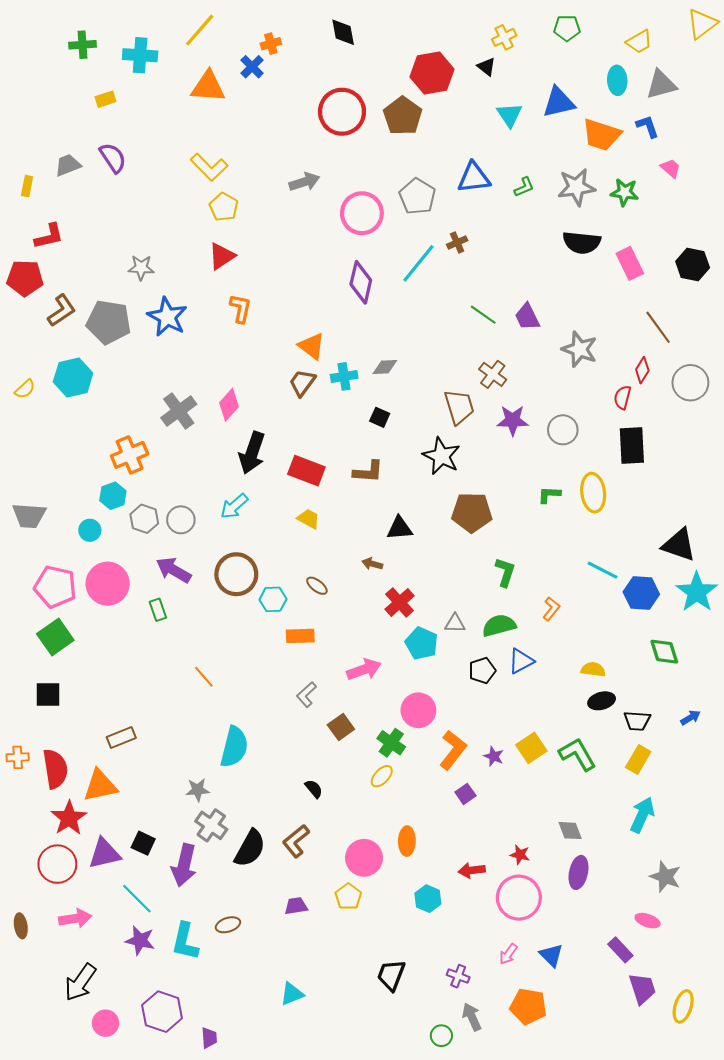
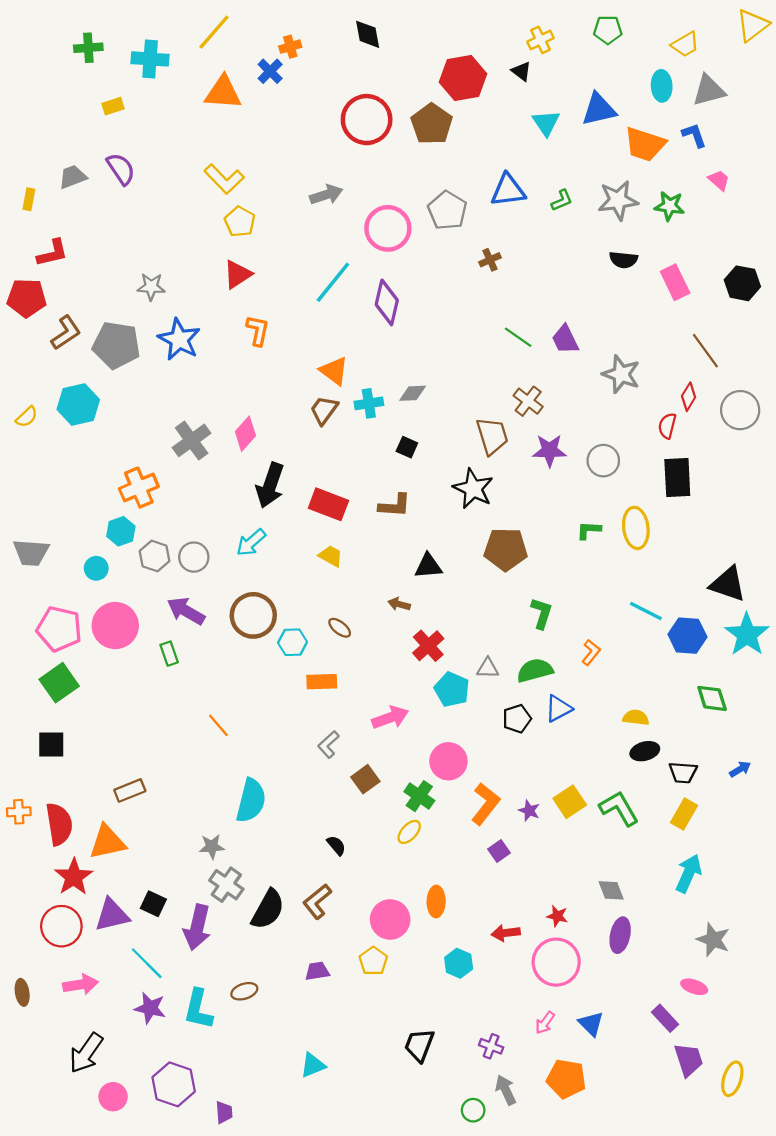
black semicircle: (582, 243) -> (623, 260), size x0.7
cyan line: (418, 263) -> (333, 282), moved

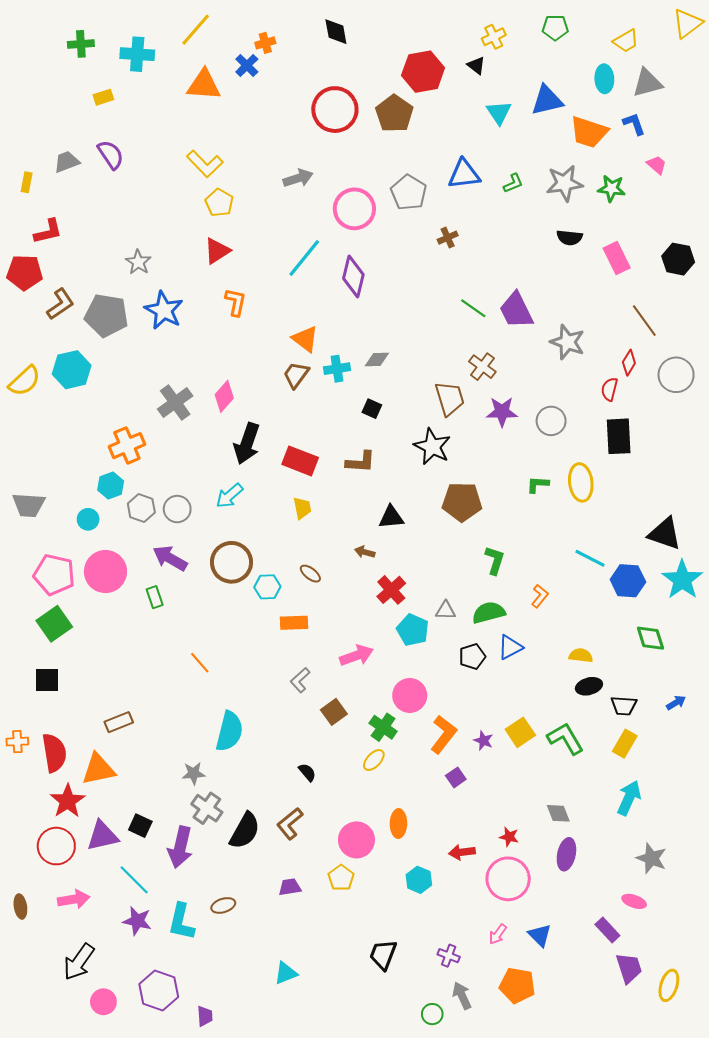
gray star: (151, 287) -> (138, 262), turned 30
purple trapezoid: (565, 339) -> (516, 310), size x1.4
yellow semicircle: (27, 417) -> (25, 381), size x1.6
yellow trapezoid: (331, 556) -> (302, 508), turned 50

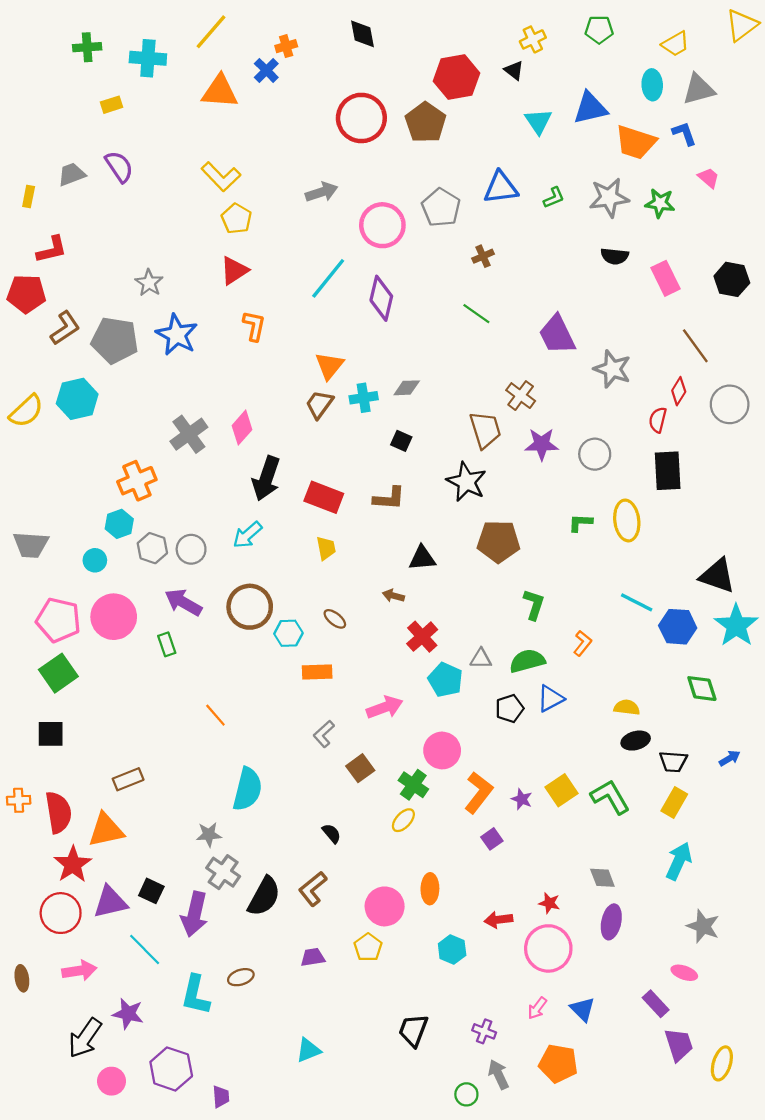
green line: (473, 308) -> (476, 314), moved
orange triangle: (305, 339) -> (329, 366), turned 32
purple star: (137, 921) -> (128, 1014), moved

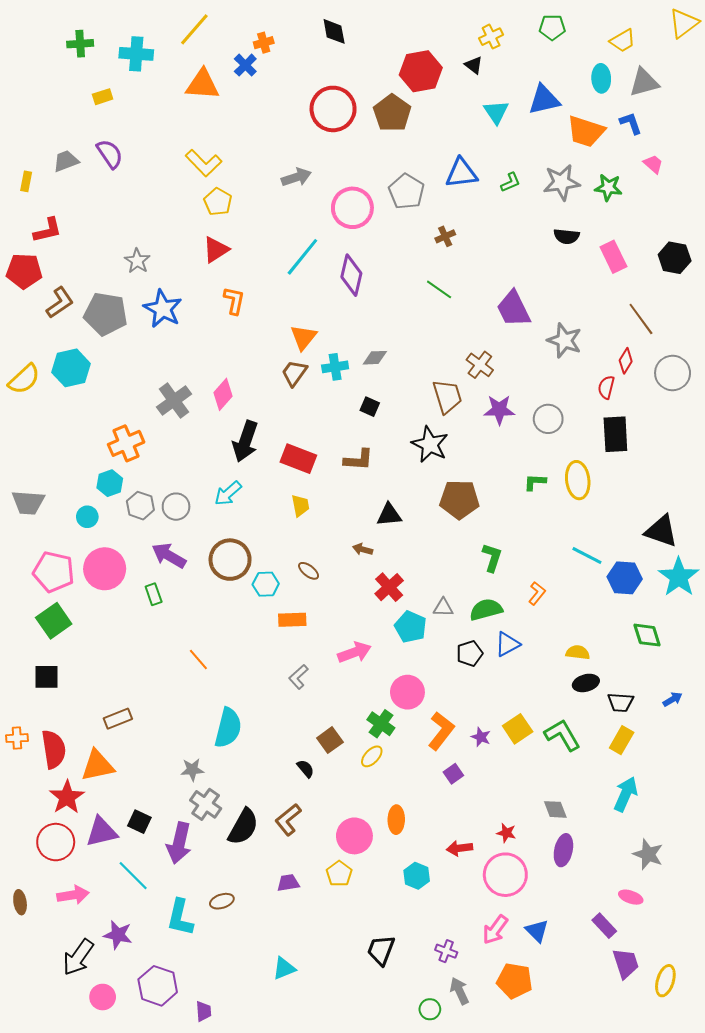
brown square: (360, 768) -> (330, 740), moved
pink arrow: (537, 1008) -> (495, 930), size x1.4

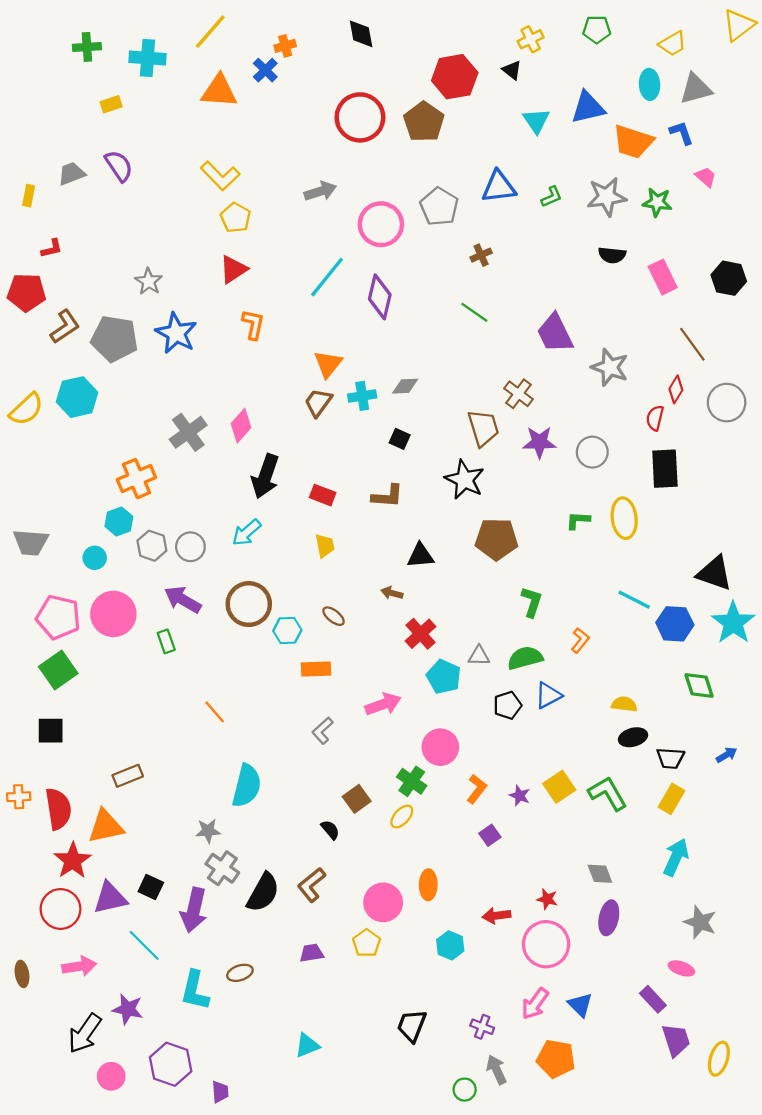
red L-shape: (48, 230) -> (52, 248), size x0.7
red rectangle: (298, 459) -> (323, 495), size x0.7
orange L-shape: (441, 731) -> (477, 789), size x0.7

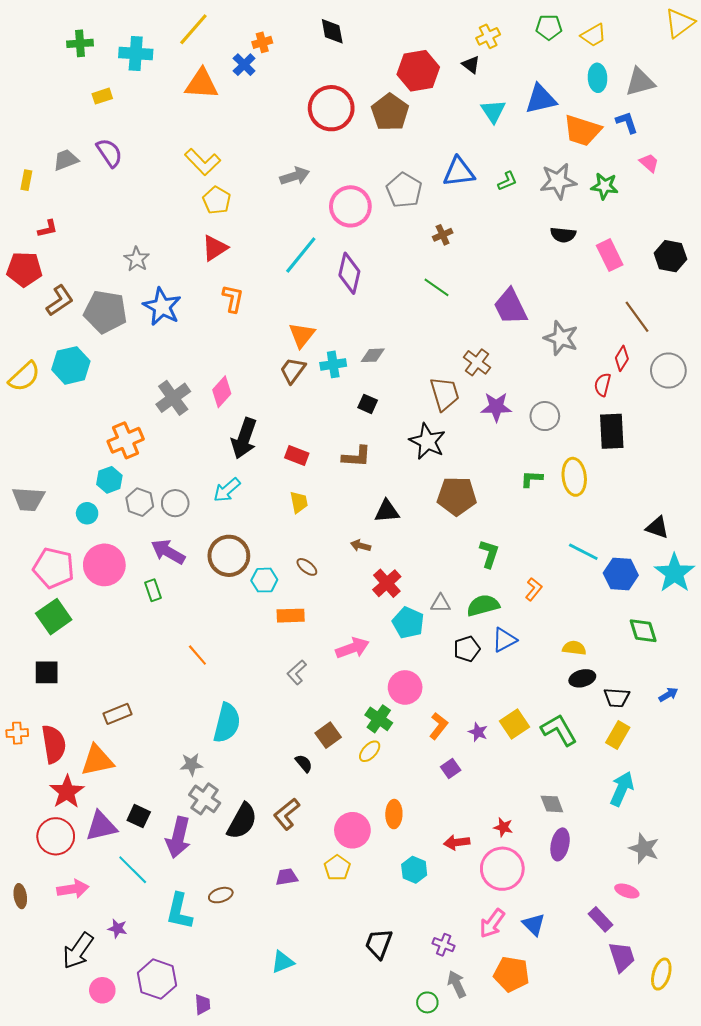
yellow trapezoid: (673, 44) -> (593, 35), moved
black triangle: (714, 573) -> (657, 527), size x0.7
purple star: (128, 1009) -> (117, 928), size x0.7

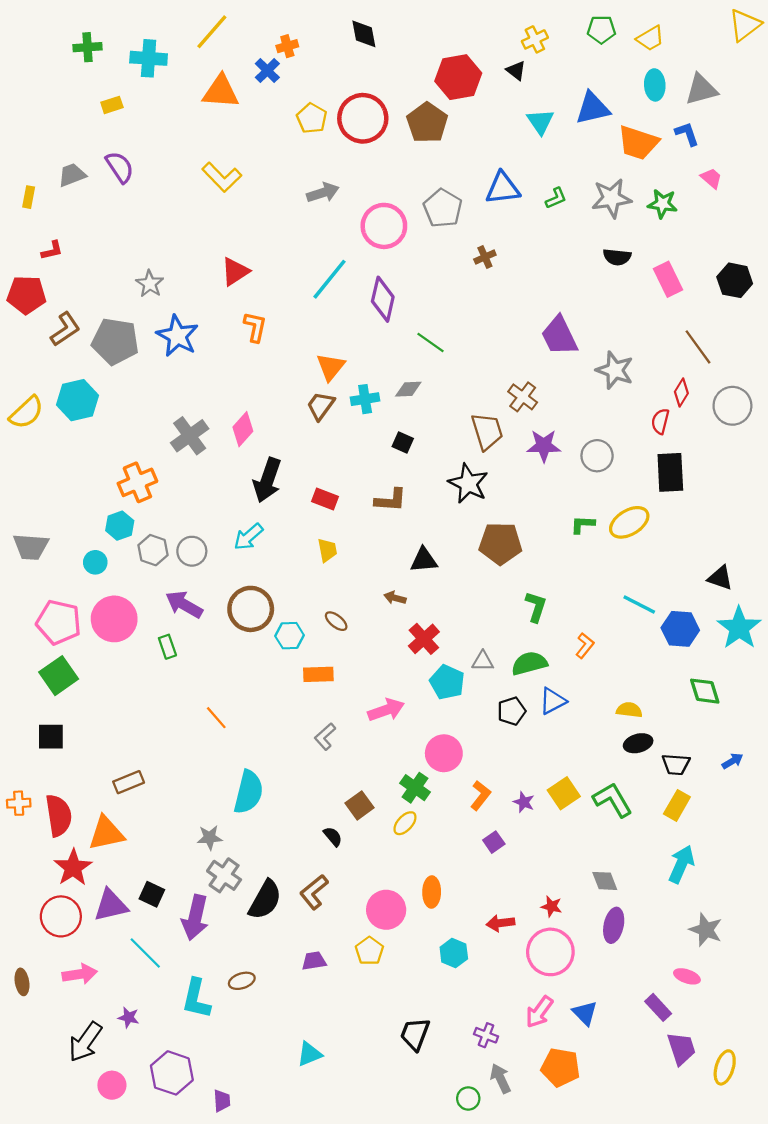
yellow pentagon: (217, 200) -> (312, 118), moved
green line: (436, 287) -> (431, 342), moved
yellow ellipse: (574, 477) -> (629, 522), turned 66

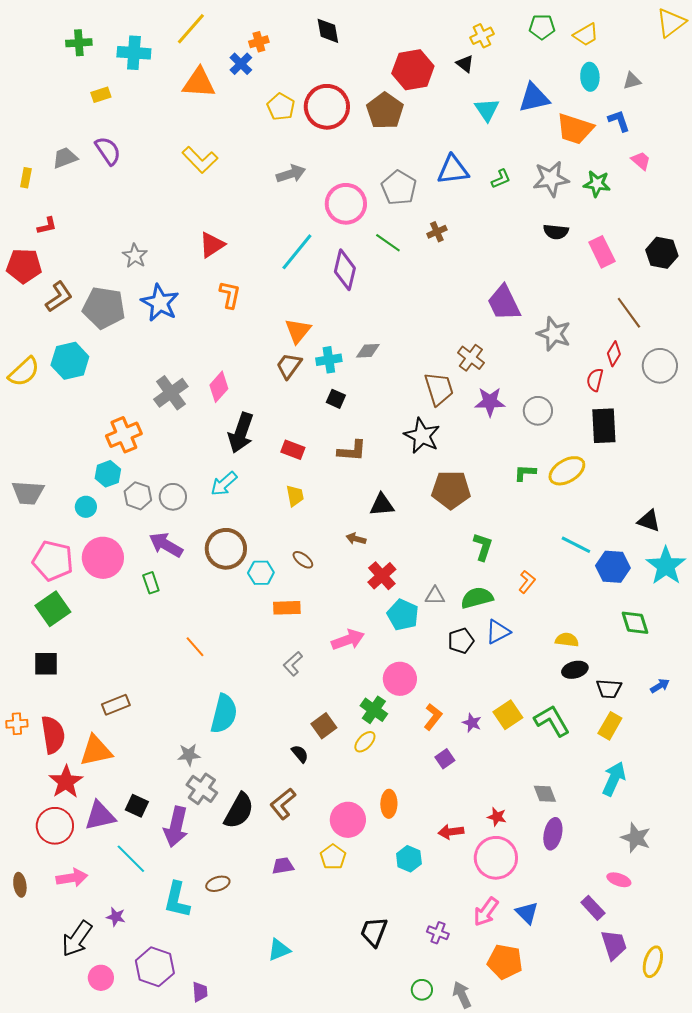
gray triangle: (701, 89) -> (632, 81), size x0.6
green line: (431, 342) -> (388, 243), moved
black square: (403, 442) -> (336, 399), moved
gray arrow: (500, 1078) -> (462, 995), moved

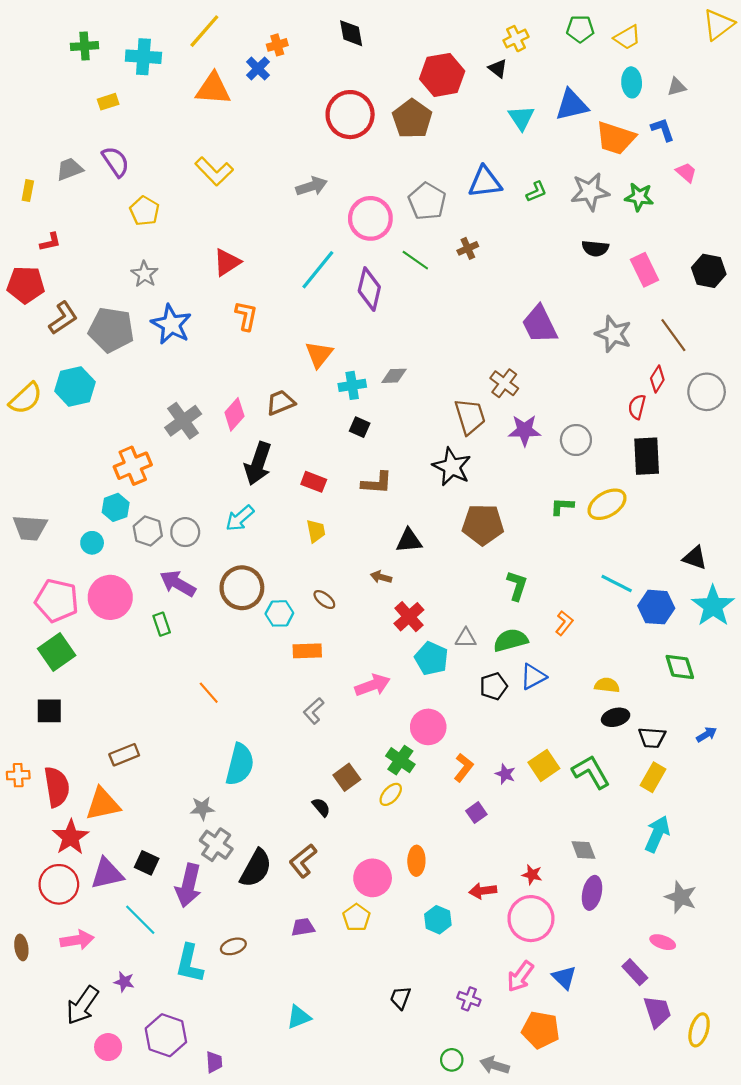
yellow pentagon: (281, 107) -> (144, 211), moved
gray star: (554, 334) -> (613, 334), moved
brown trapezoid: (289, 366) -> (280, 403), moved, turned 32
black trapezoid: (374, 932) -> (400, 998), size x0.7
gray arrow: (462, 995) -> (495, 1065), turned -48

